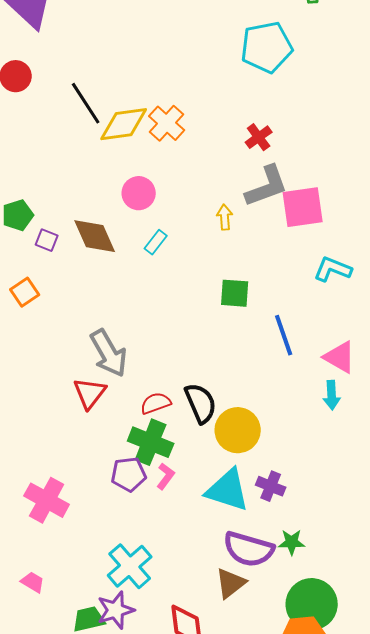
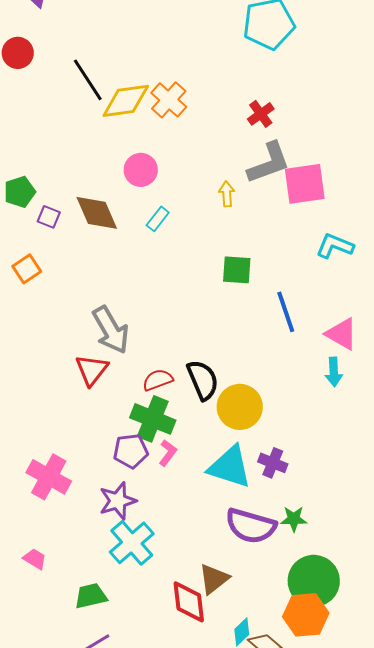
brown triangle: (231, 583) -> (214, 579), moved
purple star: (116, 610) -> (118, 501), moved

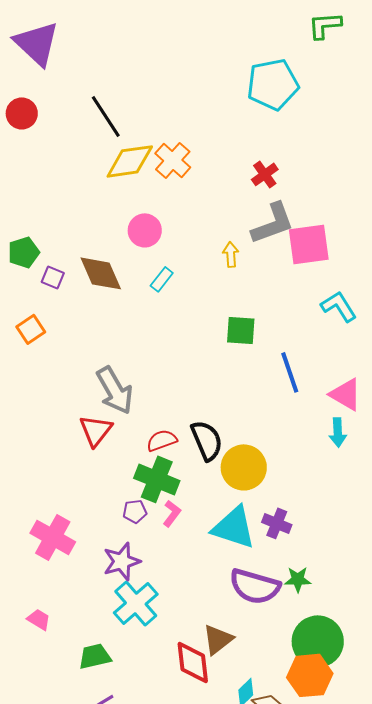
black line: (88, 80) -> (106, 116), moved
cyan L-shape: (335, 246) -> (339, 306), turned 36
purple pentagon: (131, 451) -> (135, 511), size x0.7

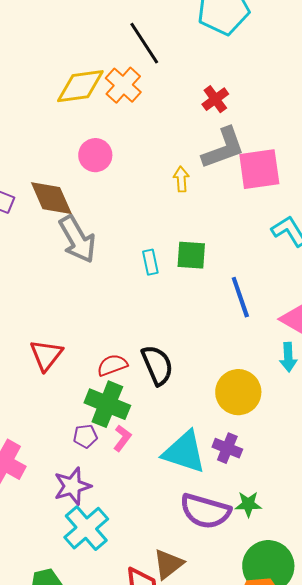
black line: (106, 116) -> (144, 43), moved
cyan rectangle: (162, 279) -> (150, 262), moved, turned -50
gray arrow: (115, 390) -> (77, 239), moved
yellow circle: (244, 467) -> (238, 392), moved

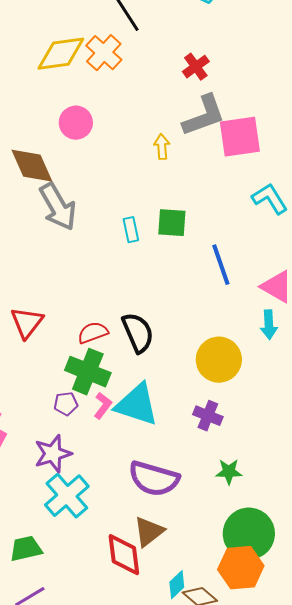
cyan triangle: (184, 452) -> (137, 405), moved
purple semicircle: (205, 511) -> (154, 479), moved

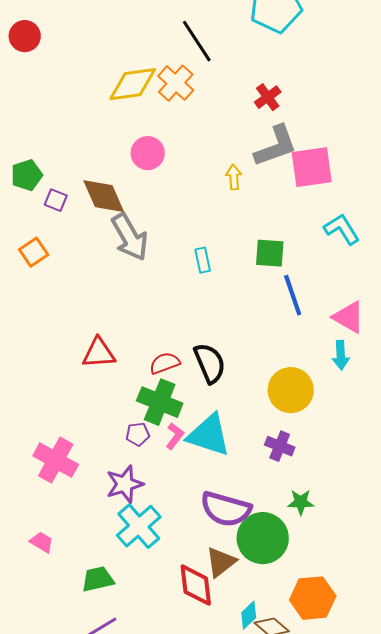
green square: (172, 223) -> (270, 253), moved
red triangle: (27, 323) -> (99, 353), turned 48
green circle: (249, 534) -> (263, 538), moved

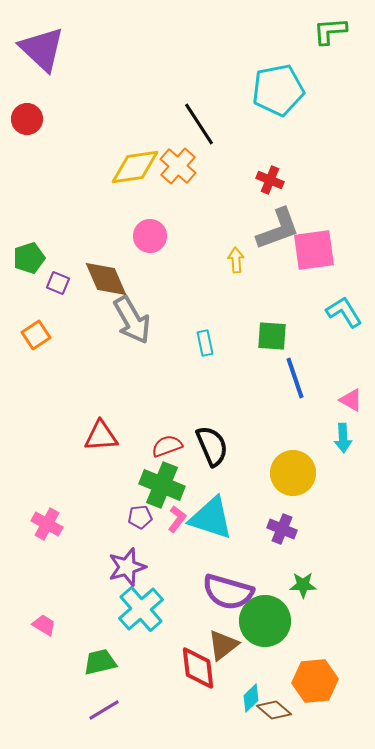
red cross: (268, 97) -> (270, 180), turned -32
pink triangle: (349, 317) -> (351, 400), size x0.7
pink cross: (56, 460) -> (47, 524), moved, size x0.7

